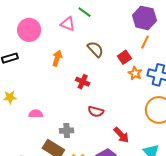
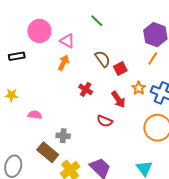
pink triangle: (68, 24) -> (67, 41), moved
red square: (124, 57) -> (120, 69), moved
red semicircle: (96, 111) -> (105, 121), moved
red arrow: (121, 135) -> (118, 99), moved

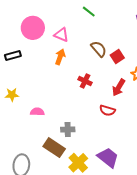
red arrow: (118, 99) -> (119, 87), turned 72

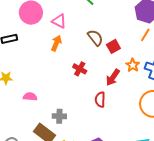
red semicircle: (107, 110) -> (100, 100), turned 70

